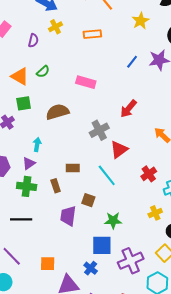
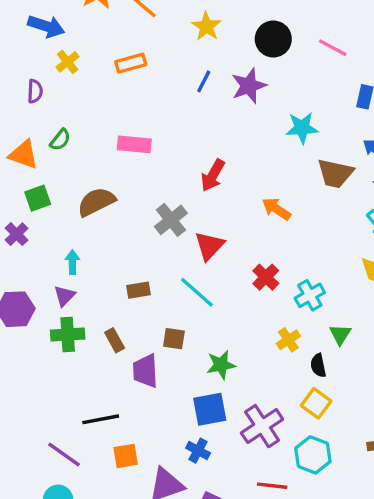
blue line: (132, 62) -> (204, 81), moved
brown rectangle: (56, 186) -> (115, 340), moved
black line: (21, 219) -> (101, 419), moved

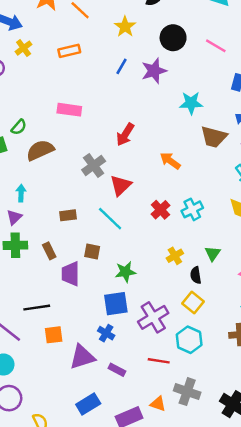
green semicircle: (60, 140) -> (19, 127), moved
cyan cross: (310, 295) -> (192, 209), moved

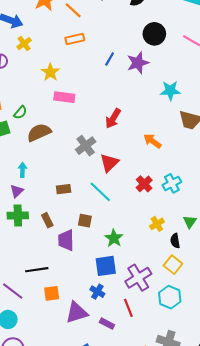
yellow star: (125, 27) -> (50, 72), moved
orange rectangle: (69, 51) -> (75, 39), moved
green star: (125, 272) -> (114, 238), turned -30
red line: (159, 361) -> (128, 308), moved, turned 60

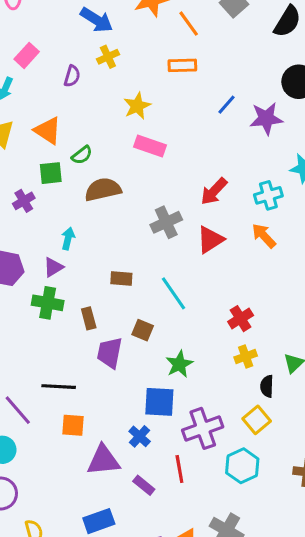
red triangle: (109, 163) -> (210, 240), moved
cyan cross: (172, 183) -> (268, 195), moved
red cross: (144, 184) -> (241, 319), moved

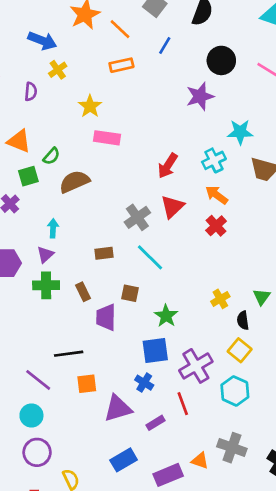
blue line: (227, 105) -> (165, 46), moved
gray cross: (166, 222) -> (137, 217), moved
red cross: (241, 319) -> (216, 226), moved
purple rectangle: (144, 485) -> (155, 423), turned -60

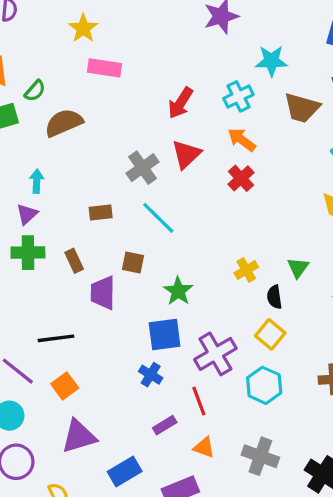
orange square: (87, 384) -> (65, 386), moved, turned -30
purple triangle: (118, 408) -> (79, 436), moved
orange triangle: (200, 461) -> (204, 447), moved

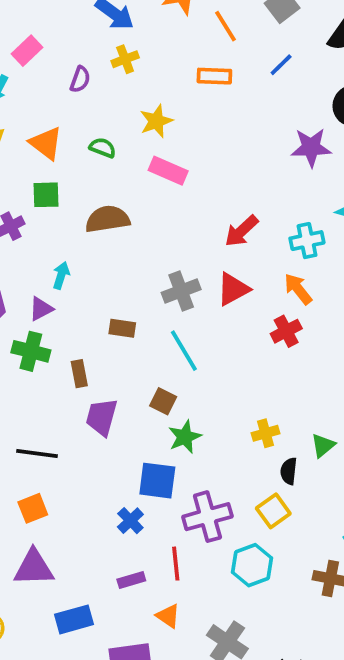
green semicircle: (35, 91) -> (103, 148), moved, turned -125
brown square: (133, 263) -> (163, 401), moved

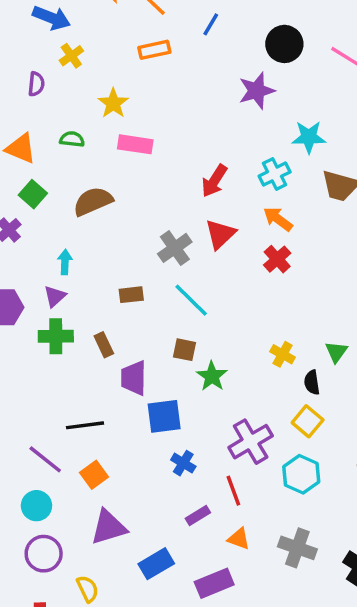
green square: (46, 195) -> (33, 194), turned -32
yellow cross: (265, 433) -> (283, 354), turned -30
blue square: (157, 481) -> (164, 416), moved

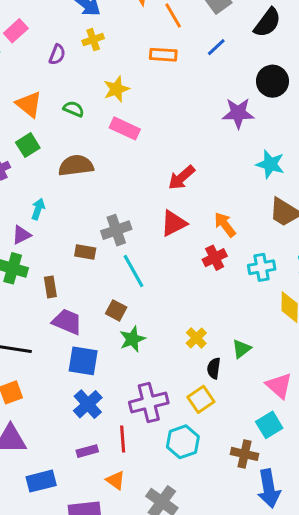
cyan cross: (275, 174) -> (262, 267), moved
gray cross: (175, 248) -> (116, 230), moved
purple trapezoid: (134, 378) -> (67, 322), turned 96
blue cross: (183, 463) -> (88, 404), size x1.4

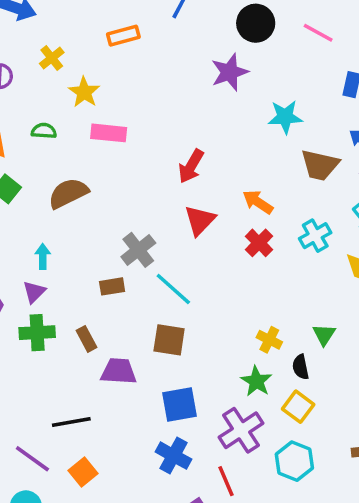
yellow cross: (93, 40) -> (52, 58), moved
brown square: (116, 310) -> (169, 340), size x1.4
green star: (132, 339) -> (256, 381), moved
blue square: (83, 361) -> (180, 404), moved

